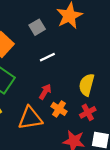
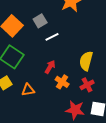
gray square: (37, 27) -> (40, 21), moved
orange triangle: (30, 118) -> (28, 90), moved, size x0.6

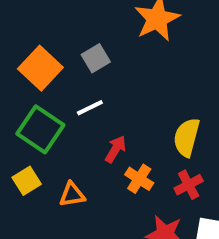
white line: (52, 37) -> (90, 108), moved

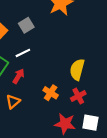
red arrow: (116, 149) -> (18, 76), moved
orange triangle: (72, 195) -> (13, 102), turned -32

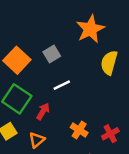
white line: (23, 53) -> (62, 85), moved
yellow semicircle: (77, 69) -> (109, 63), moved

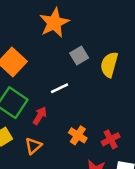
orange star: (90, 29) -> (54, 23), moved
gray square: (52, 54) -> (79, 55), moved

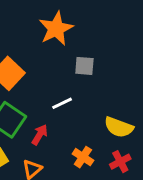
gray square: (79, 55) -> (84, 66), turned 36
yellow semicircle: (109, 65) -> (119, 127), moved, turned -85

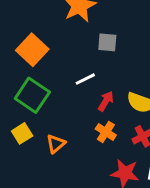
red arrow: (40, 135) -> (106, 101), moved

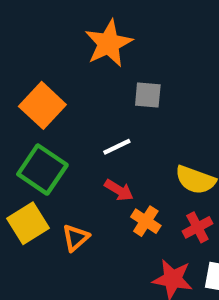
red arrow: (106, 101) -> (119, 190), moved, turned 90
yellow square: (22, 133) -> (28, 223), size x1.4

